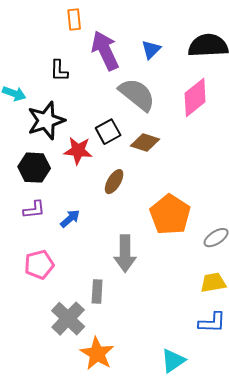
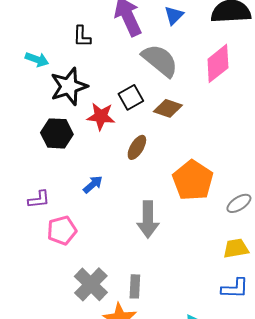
purple L-shape: (34, 210) -> (39, 199), moved
gray rectangle: (97, 292) -> (135, 286), moved

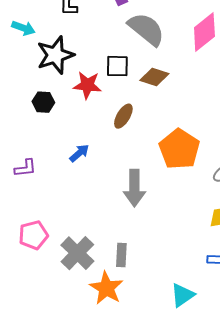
black square: (131, 97) -> (117, 66), turned 30
black hexagon: (57, 133) -> (43, 102), size x0.7
pink pentagon: (62, 230) -> (33, 235), moved

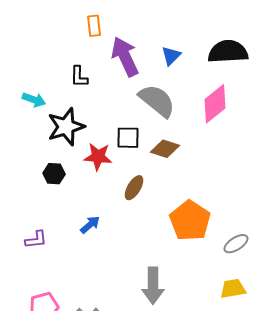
gray arrow: (134, 188) -> (153, 286), moved

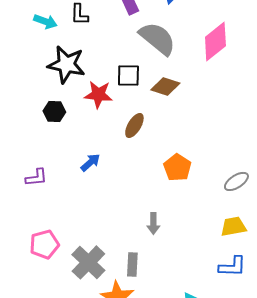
cyan arrow: (34, 100) -> (45, 21), moved
black star: (66, 127) -> (66, 64), turned 30
orange pentagon: (190, 221) -> (177, 167), moved, size x0.7
gray arrow: (153, 286) -> (153, 223), size x0.6

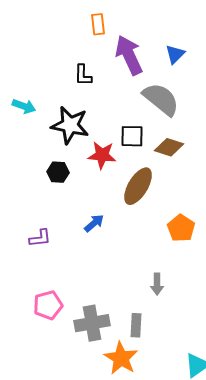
cyan arrow: (45, 21) -> (24, 106), moved
brown ellipse: (134, 125) -> (138, 186), size x1.5
gray cross: (88, 262) -> (92, 323), turned 36

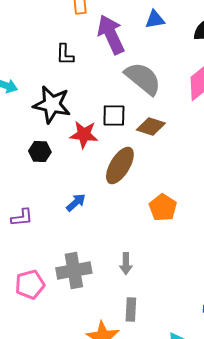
blue triangle: (175, 54) -> (155, 20), moved, turned 35
gray arrow: (157, 284) -> (126, 264), moved
gray cross: (92, 323) -> (74, 270), moved
gray rectangle: (136, 325) -> (131, 310), moved

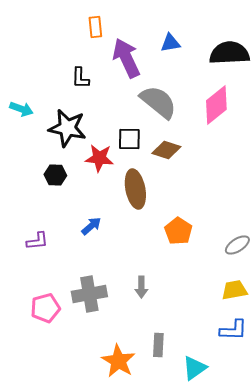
brown ellipse: (120, 166) -> (135, 189), turned -42
gray rectangle: (131, 310) -> (158, 345), moved

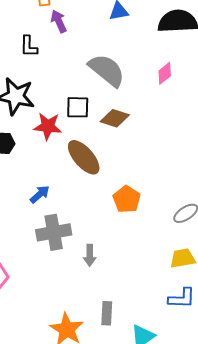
purple arrow: (126, 58) -> (59, 21), moved, size x0.6
pink diamond: (216, 105) -> (165, 73), size x0.6
brown ellipse: (135, 189) -> (84, 157), turned -30
gray cross: (89, 294) -> (54, 232), moved

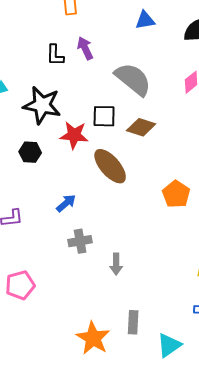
purple arrow: (59, 21) -> (85, 48), moved
orange pentagon: (127, 199) -> (176, 194), moved
gray cross: (54, 232) -> (80, 241), size x0.7

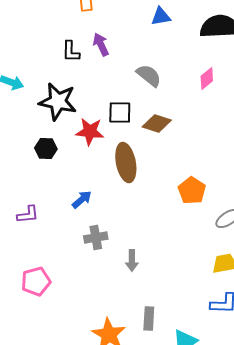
gray semicircle: (133, 79) -> (149, 75), size x0.7
brown ellipse: (110, 166) -> (126, 162), turned 30

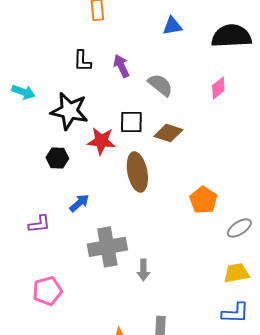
purple arrow: (101, 44) -> (121, 66), moved
blue arrow: (82, 199) -> (79, 203), moved
gray cross: (96, 237) -> (107, 247), size x1.6

